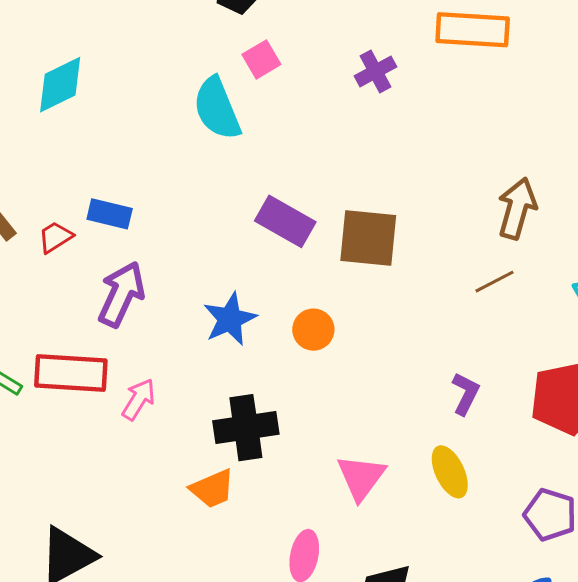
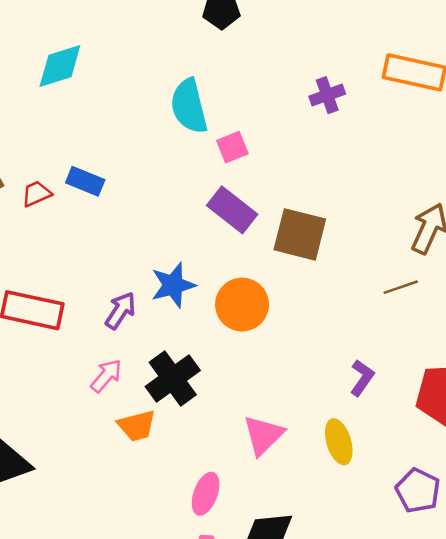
pink square: (261, 59) -> (232, 147), moved
purple arrow: (121, 294) -> (121, 311), moved, size x0.7
orange circle: (313, 330) -> (242, 305), size x1.5
pink arrow: (138, 399) -> (106, 376), moved
black cross: (246, 428) -> (173, 378), turned -36

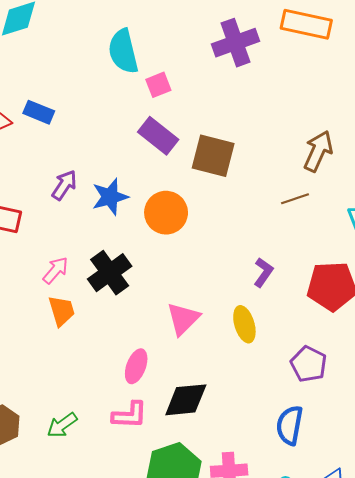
purple cross: (327, 95) -> (236, 43), size x1.6
purple arrow: (121, 311) -> (64, 185), moved
orange trapezoid: (137, 426) -> (62, 311), moved, turned -92

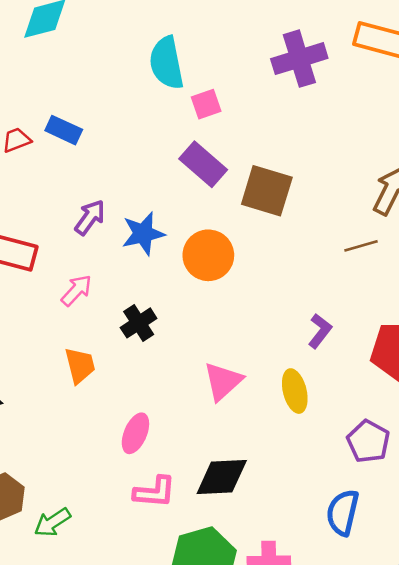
pink arrow: (56, 270) -> (76, 290), moved
black cross: (110, 273) -> (139, 323), size x0.7
pink ellipse: (136, 366) -> (135, 433), moved
green arrow: (62, 425) -> (52, 522), moved

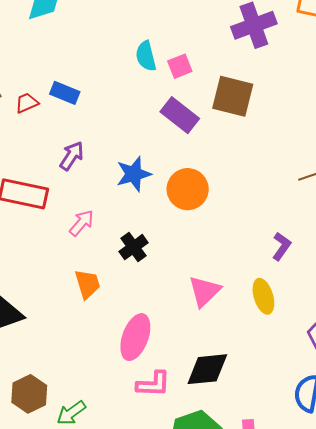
cyan semicircle: (167, 63) -> (146, 56), moved, size x0.7
brown square: (267, 191) -> (233, 96), moved
purple arrow: (90, 217) -> (72, 156), moved
pink ellipse: (135, 433) -> (135, 337), size x1.4

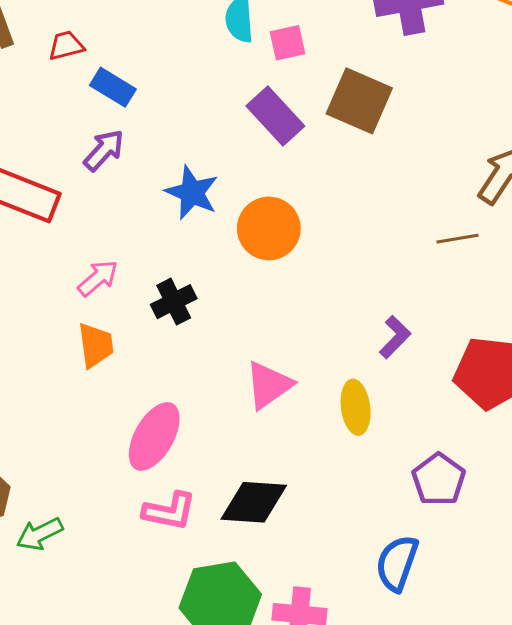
blue rectangle: (65, 93) -> (113, 87), moved
red trapezoid: (27, 103) -> (66, 46), moved
blue star: (134, 174) -> (192, 193), turned 30
pink arrow: (82, 223) -> (98, 278), moved

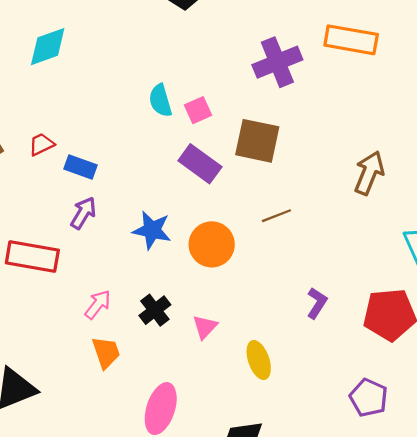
brown line: (457, 239) -> (276, 216), moved
pink triangle: (269, 385) -> (205, 327), moved, size x0.7
yellow ellipse: (356, 407) -> (259, 360), moved

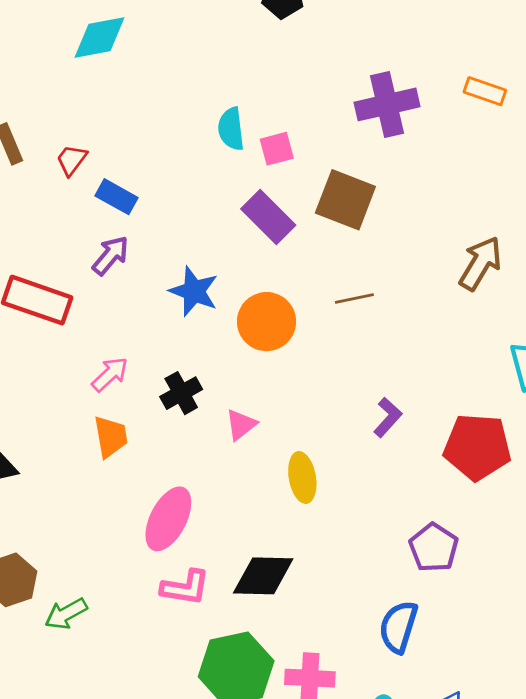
orange rectangle: (351, 40) -> (485, 91), size x0.6
red trapezoid: (41, 144) -> (71, 160), turned -36

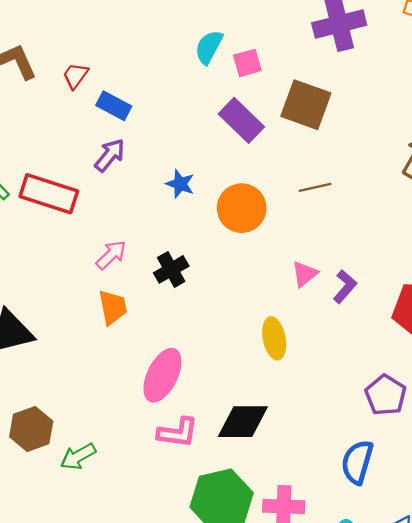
cyan semicircle: (231, 129) -> (209, 47), turned 36
blue star: (194, 291) -> (180, 184), size x0.7
pink triangle: (241, 425) -> (305, 274), moved

